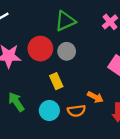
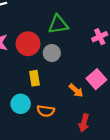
orange arrow: (95, 97) -> (76, 90), moved

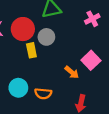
yellow rectangle: (35, 78) -> (31, 50), moved

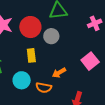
yellow rectangle: (31, 50) -> (31, 55), moved
orange arrow: (72, 72) -> (59, 73), moved, turned 104

